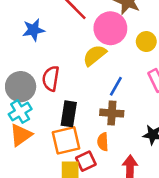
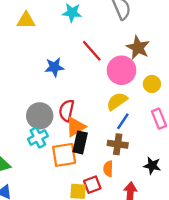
yellow semicircle: (95, 55) -> (117, 101), moved
orange triangle: (21, 135) -> (76, 127), moved
orange square: (66, 140) -> (64, 155), moved

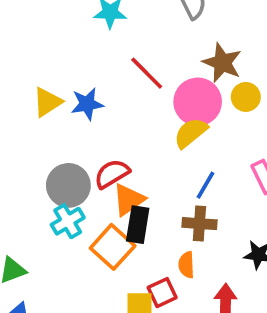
yellow triangle: (26, 20) -> (47, 102), moved, turned -30
yellow circle: (152, 84) -> (246, 97), moved
yellow semicircle: (117, 101) -> (191, 133), moved
red semicircle: (67, 110) -> (112, 174), turned 50
orange square: (64, 155) -> (113, 247), turned -35

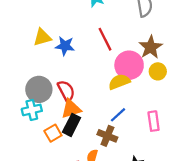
red semicircle: (112, 174) -> (66, 91), turned 75
orange square: (113, 247) -> (53, 133), size x0.7

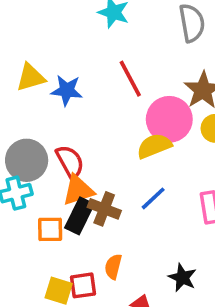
orange square: (53, 133) -> (50, 229), turned 30
brown cross: (107, 136) -> (104, 209), moved

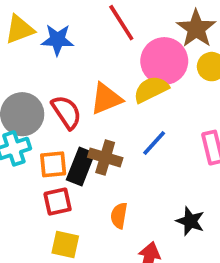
orange triangle: (78, 190) -> (106, 99), moved
orange square: (50, 229) -> (53, 164), moved
red square: (83, 285) -> (58, 202), moved

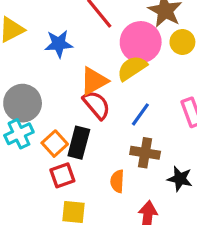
blue star: (57, 40) -> (59, 44), moved
red semicircle: (66, 112) -> (97, 105), moved
brown cross: (105, 157) -> (145, 153), moved
orange square: (53, 164) -> (55, 144), turned -30

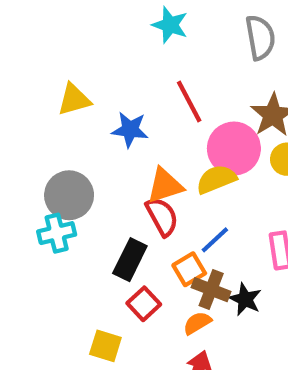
orange square: (55, 144) -> (189, 269), moved
red square: (62, 175) -> (144, 304), moved, turned -35
black star: (180, 179) -> (245, 299), moved
orange semicircle: (117, 181) -> (197, 323), moved, turned 45

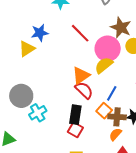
blue star: (130, 130) -> (40, 33), moved
gray circle: (69, 195) -> (21, 96), moved
red square: (144, 304) -> (75, 130), moved

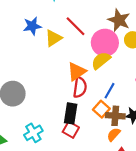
yellow triangle: (27, 49) -> (53, 38), moved
red semicircle: (84, 90) -> (80, 87), turned 54
cyan cross: (38, 113) -> (33, 133), moved

